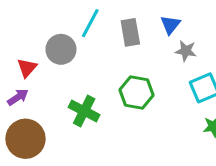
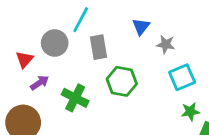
blue triangle: (170, 25) -> (141, 27), moved
gray rectangle: (130, 32) -> (98, 47), moved
purple arrow: (18, 97) -> (40, 83), moved

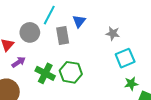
blue triangle: (141, 27) -> (79, 21), moved
green hexagon: (122, 81) -> (71, 72), moved

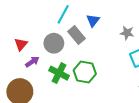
gray circle: (30, 32) -> (54, 43), moved
gray rectangle: (63, 36) -> (77, 35), turned -30

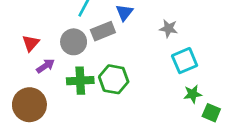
gray rectangle: (77, 35) -> (103, 31), turned -72
green cross: (59, 73) -> (80, 81), turned -30

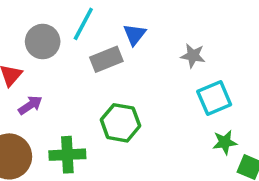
gray circle: (74, 42) -> (43, 42), moved
green cross: (80, 81) -> (67, 155), moved

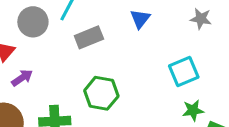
blue triangle: (135, 34) -> (140, 19), moved
gray star: (193, 56) -> (201, 19), moved

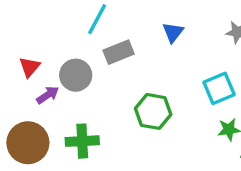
gray circle: (33, 22) -> (76, 75), moved
green hexagon: (101, 93) -> (153, 111), moved

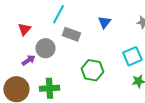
gray rectangle: (119, 52) -> (71, 34), turned 42
red triangle: (30, 67) -> (24, 29), moved

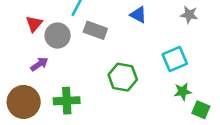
blue triangle: (104, 22) -> (138, 15), turned -40
gray circle: (45, 48) -> (58, 36), moved

